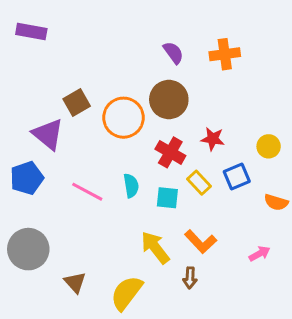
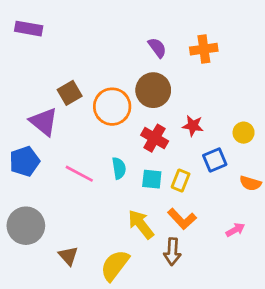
yellow rectangle: (199, 183) -> (181, 181), moved, turned 65
brown arrow: (190, 278) -> (172, 252), size x1.4

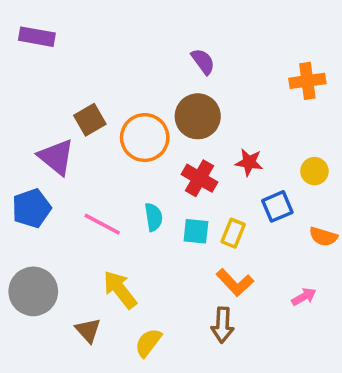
orange cross: (204, 49) -> (307, 81), moved
yellow arrow: (141, 224) -> (120, 290), moved
yellow semicircle: (115, 265) -> (148, 343), size x0.7

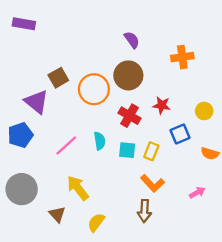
orange cross: (307, 81) -> (182, 57), moved
pink line: (102, 224) -> (66, 145), turned -70

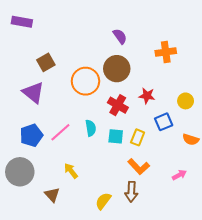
brown square: (58, 78) -> (46, 62), moved
blue pentagon: (20, 135) -> (31, 135), moved
yellow arrow: (78, 188) -> (71, 171), size x0.7
yellow semicircle: (96, 222) -> (103, 201), moved

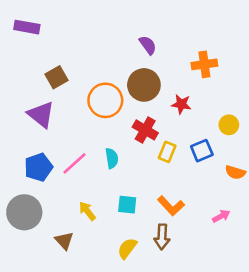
red star: (147, 96) -> (181, 104), moved
cyan square: (116, 136) -> (127, 205), moved
yellow rectangle: (138, 137) -> (167, 152), moved

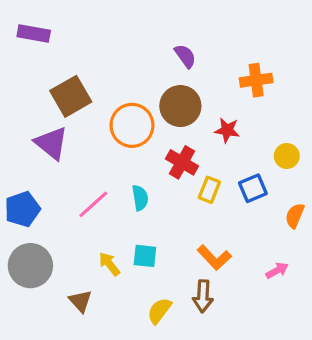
brown square: (56, 77) -> (71, 96), size x1.4
blue pentagon: (38, 167) -> (22, 209), moved
orange semicircle: (235, 172) -> (295, 216), turned 96
cyan square: (127, 205) -> (145, 256), moved

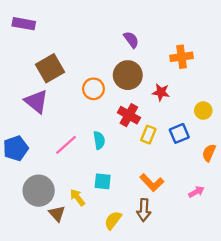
orange circle: (132, 125) -> (93, 89), size x0.7
yellow arrow: (109, 264) -> (77, 197), moved
gray circle: (30, 266) -> (39, 191), moved

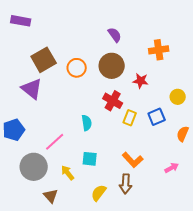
orange circle: (93, 89) -> (77, 68), moved
pink line: (66, 145) -> (55, 142), moved
brown triangle: (57, 213) -> (51, 196), moved

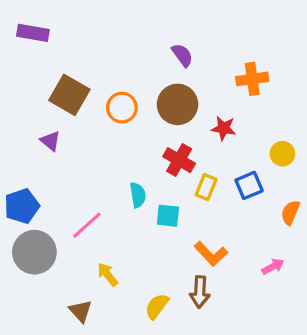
brown square: (44, 60) -> (69, 95), turned -30
purple triangle: (32, 89) -> (50, 141), size x0.6
cyan square: (90, 159) -> (168, 216), moved
gray circle: (34, 167) -> (34, 252), moved

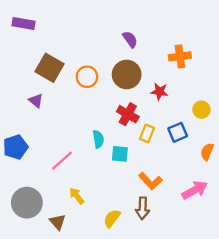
gray circle: (34, 252) -> (27, 203), moved
pink arrow: (273, 267) -> (195, 190), size x1.6

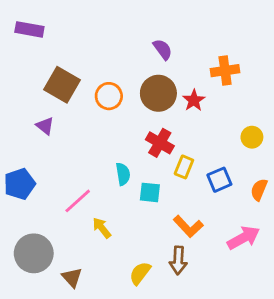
red star: (160, 91) -> (194, 100), moved, turned 30
blue square: (178, 132) -> (219, 180), moved
yellow arrow: (77, 196) -> (102, 228), moved

